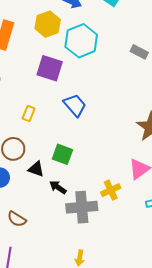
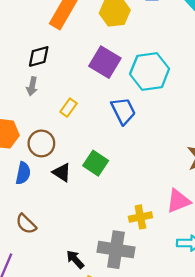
cyan hexagon: (81, 41) -> (150, 71), moved
black arrow: (58, 187) -> (75, 259), moved
gray cross: (82, 207) -> (116, 250), moved

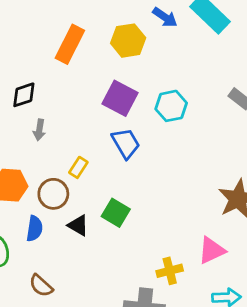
black diamond: (39, 56) -> (24, 95), moved
cyan hexagon: (150, 71) -> (171, 106), size x0.7
yellow rectangle: (69, 108) -> (78, 167), moved
blue trapezoid: (123, 111) -> (126, 143), moved

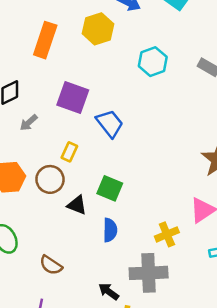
purple square: (120, 98) -> (73, 98), moved
cyan hexagon: (171, 106) -> (153, 62), moved
gray arrow: (39, 130) -> (29, 123), turned 48
blue semicircle: (34, 229) -> (110, 230), moved

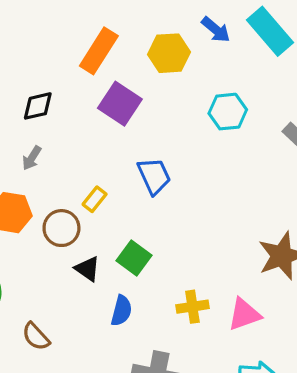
purple square: (73, 98) -> (120, 104), moved
gray arrow: (29, 123) -> (32, 158), moved, turned -30
yellow cross: (167, 234) -> (192, 307), moved

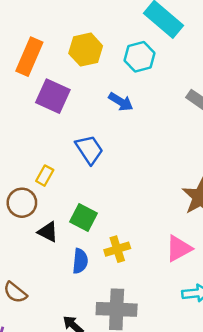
blue arrow: (216, 30) -> (121, 102), moved
cyan hexagon: (228, 112) -> (140, 57), moved
yellow cross: (192, 307) -> (117, 249), moved

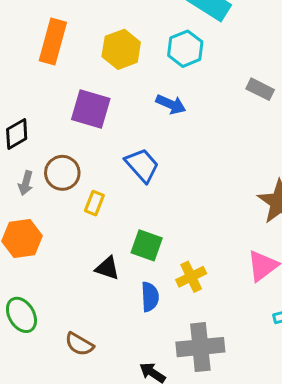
orange rectangle: (29, 57) -> (53, 41), moved
brown circle: (22, 203) -> (62, 173), moved

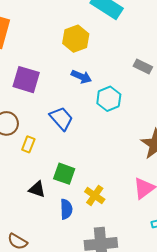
yellow hexagon: (121, 49) -> (76, 39), moved
cyan hexagon: (185, 49) -> (109, 99), moved
yellow cross: (191, 277) -> (95, 195), turned -30

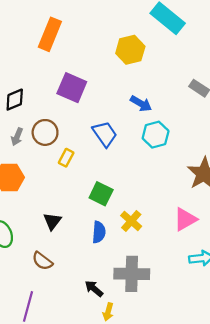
blue arrow: (81, 77) -> (141, 104), moved
cyan hexagon: (109, 99) -> (156, 135), moved
black triangle: (37, 189) -> (52, 221), moved, turned 42

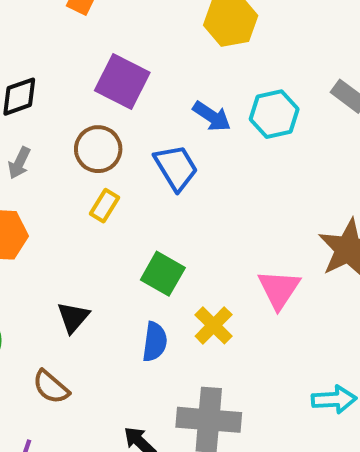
blue arrow: (141, 104) -> (212, 116), moved
brown circle: (45, 132) -> (98, 149), moved
cyan hexagon: (156, 135) -> (274, 114), moved
pink triangle: (185, 219) -> (279, 289), moved, turned -30

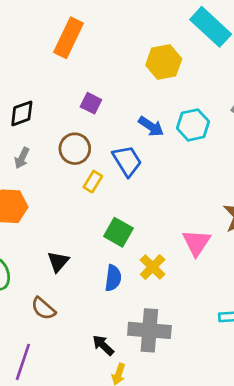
purple square: (122, 81) -> (91, 103), size x0.6
yellow rectangle: (105, 206) -> (93, 182), moved

